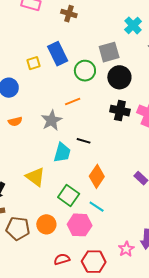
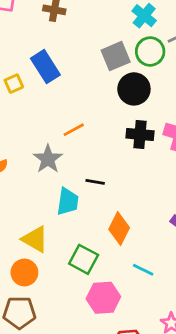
green circle: (85, 71) -> (150, 52), moved
cyan line: (97, 207) -> (143, 270), moved
orange circle: (46, 224) -> (24, 272), moved

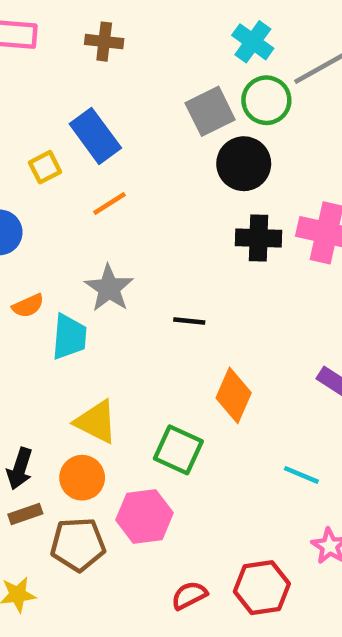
orange line: (74, 130) -> (110, 203), moved
cyan trapezoid: (68, 202) -> (69, 337), moved
cyan line: (143, 270) -> (301, 475), moved
pink hexagon: (103, 298) -> (144, 516), moved

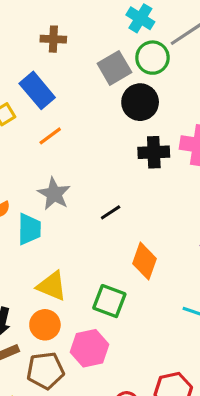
brown cross: (104, 42) -> (53, 39), moved
black line: (189, 321) -> (111, 212), turned -35

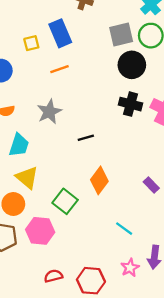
cyan trapezoid: (29, 229) -> (19, 145), moved

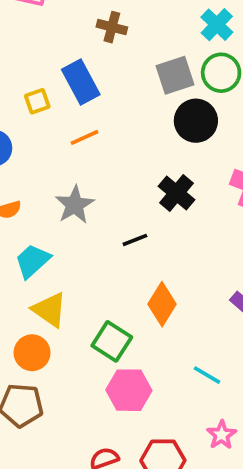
black cross: (131, 104) -> (177, 193), moved, turned 30
cyan trapezoid: (19, 145) -> (32, 261), turned -145
pink hexagon: (40, 231) -> (129, 390), moved

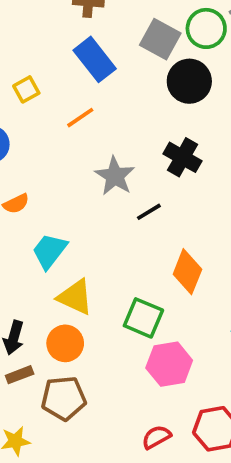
gray square: (175, 75) -> (160, 39), turned -33
blue rectangle: (81, 82) -> (95, 59), moved
gray star: (75, 205) -> (115, 176), moved

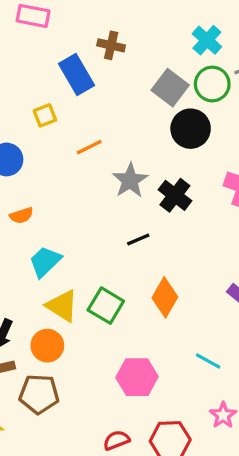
blue rectangle: (95, 59) -> (76, 74), moved
gray star: (115, 176) -> (130, 180), moved
green square: (143, 318) -> (106, 306), moved

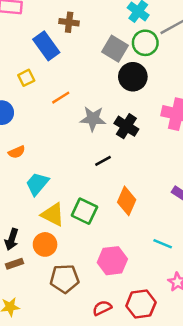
gray star: (130, 180) -> (93, 119), turned -30
brown pentagon: (39, 394) -> (65, 279), moved

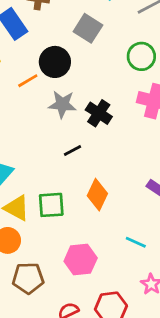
green circle: (145, 43) -> (141, 56), moved
black circle: (133, 77) -> (55, 62), moved
green square: (84, 211) -> (51, 205), turned -30

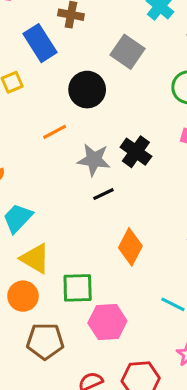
orange line: (28, 81) -> (55, 132), moved
gray star: (62, 104) -> (94, 160), moved
green square: (51, 205) -> (78, 288), moved

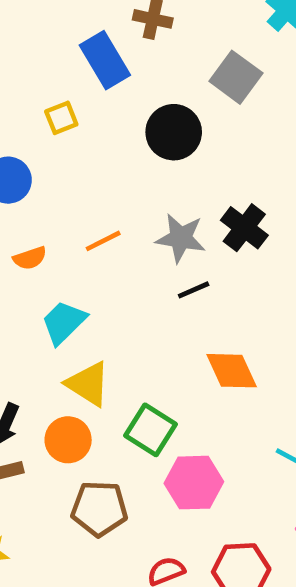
orange line: (55, 132) -> (103, 241), moved
orange diamond: (130, 247) -> (232, 371), turned -54
green square: (78, 288) -> (150, 430), turned 32

